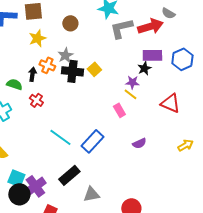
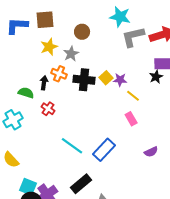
gray star: (65, 55) -> (71, 54), moved
purple star: (132, 82) -> (120, 80), moved
yellow line: (130, 94) -> (133, 96), moved

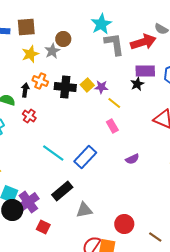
cyan star: (120, 17) -> (101, 24), turned 30
gray L-shape: (133, 37) -> (114, 44), turned 95
gray star: (71, 54) -> (52, 51), moved

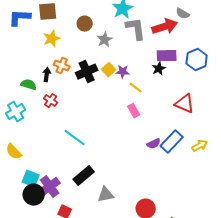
gray star: (52, 51) -> (105, 40), moved
black cross: (65, 87) -> (87, 72), turned -30
blue rectangle: (85, 157) -> (172, 142), moved

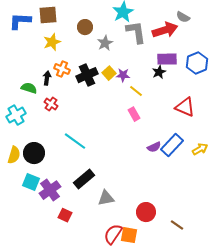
yellow semicircle: (14, 152) -> (14, 155), turned -120
black circle: (34, 195) -> (34, 153), moved

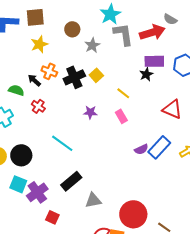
purple star: (123, 75) -> (90, 112), moved
black arrow: (47, 78) -> (34, 80), turned -56
red circle: (146, 212) -> (133, 214), size x1.4

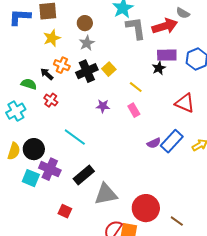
gray star: (92, 45) -> (87, 43), moved
purple cross: (37, 192) -> (50, 169), moved, turned -30
gray triangle: (93, 200) -> (106, 194), size x1.4

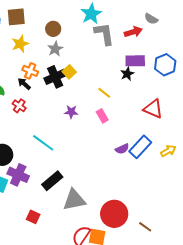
red arrow: (165, 26) -> (133, 32), size x0.7
yellow square: (109, 69) -> (69, 72), moved
black arrow: (47, 74) -> (24, 84), moved

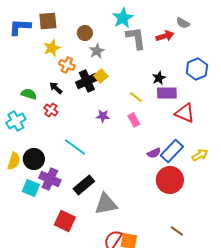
gray star: (55, 49) -> (97, 51), moved
purple rectangle: (135, 61) -> (167, 93), moved
orange cross: (30, 71) -> (67, 65), moved
red circle: (114, 214) -> (170, 180), moved
red square: (33, 217) -> (65, 221), size x1.5

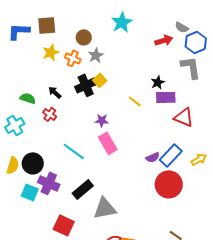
gray L-shape: (136, 38) -> (191, 67), moved
orange cross: (67, 65) -> (73, 58), moved
blue hexagon: (197, 69) -> (196, 42), moved
pink rectangle: (134, 120) -> (108, 143), moved, size x1.5

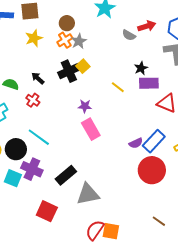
gray semicircle: (182, 27) -> (129, 35), moved
orange cross: (73, 58) -> (65, 40), moved, turned 35
cyan line: (74, 151) -> (39, 137), moved

